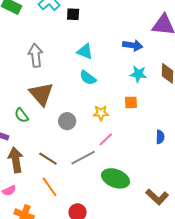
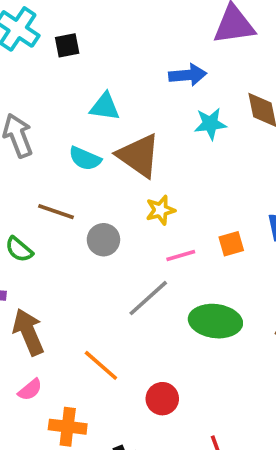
cyan semicircle: (88, 78) -> (85, 159), moved
brown triangle: (41, 94) -> (139, 156), moved
orange square: (131, 102) -> (231, 244), moved
pink line: (106, 139) -> (181, 256), turned 42
brown line: (48, 159) -> (56, 212), moved

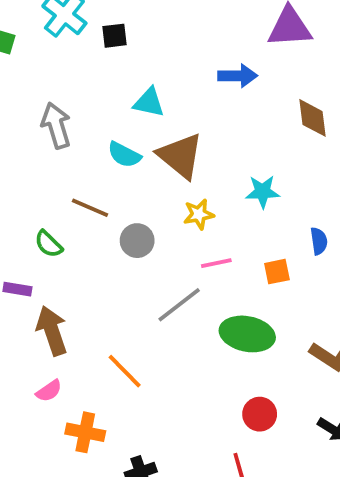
cyan star: (210, 124) -> (263, 192), moved
orange square: (231, 244) -> (277, 272), moved
red circle: (162, 399) -> (260, 414), moved

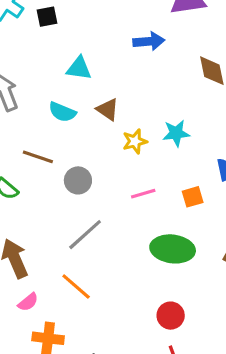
brown triangle: (180, 156) -> (108, 109), size x0.6
yellow star: (199, 214) -> (135, 141), moved
gray line: (179, 305) -> (85, 235), moved
pink semicircle: (49, 391) -> (28, 302), moved
red circle: (260, 414) -> (171, 316), moved

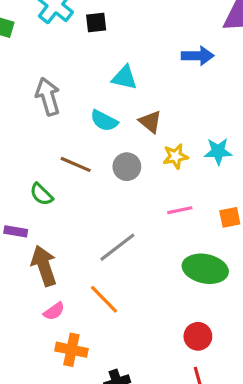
gray circle: (78, 180) -> (127, 167), moved

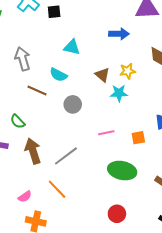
brown triangle: (150, 122) -> (102, 75), moved
cyan star: (218, 151) -> (119, 93), moved
yellow star: (175, 156) -> (128, 71), moved
brown line: (76, 164) -> (37, 90), moved
brown arrow: (44, 266) -> (33, 151), moved

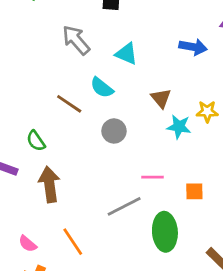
gray arrow: (23, 59) -> (76, 40), moved, turned -35
yellow star: (128, 71) -> (207, 112), moved
gray line: (66, 156) -> (124, 206), moved
green ellipse: (122, 171) -> (165, 232), turned 64
pink semicircle: (25, 197) -> (28, 244), turned 64

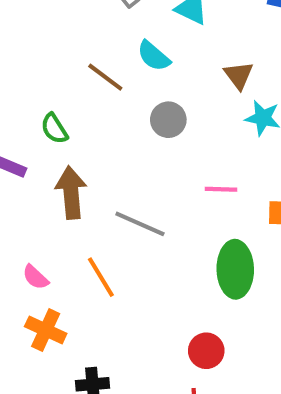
gray line: (124, 206) -> (140, 224), moved, turned 48

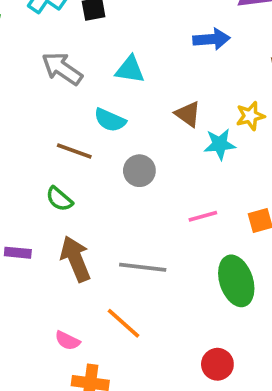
green semicircle: (54, 129) -> (59, 199), moved
red circle: (206, 351) -> (217, 364), moved

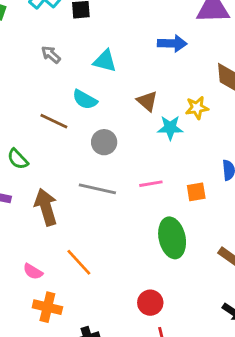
gray arrow: (62, 69) -> (51, 55), size x0.6
green semicircle: (59, 199) -> (18, 159), moved
gray line: (143, 267) -> (97, 189), moved

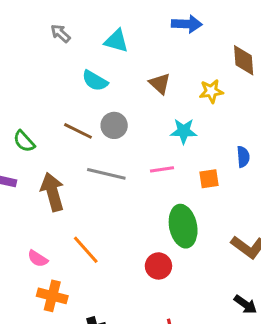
brown line: (54, 121) -> (78, 131), moved
cyan star: (170, 128) -> (184, 131), moved
red circle: (150, 303) -> (158, 266), moved

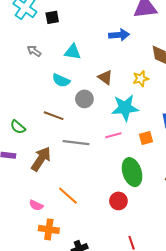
gray circle: (114, 125) -> (84, 99), moved
cyan star: (184, 131) -> (125, 108), size x1.5
brown arrow: (53, 192) -> (41, 159), turned 55

